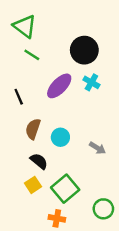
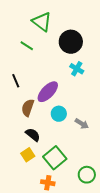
green triangle: (25, 26) -> (42, 22), moved
purple ellipse: (59, 86) -> (48, 92), moved
cyan circle: (60, 137) -> (59, 114), moved

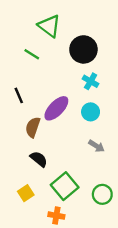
cyan circle: (59, 114) -> (91, 112), moved
yellow square: (28, 155) -> (26, 193), moved
green circle: (87, 175) -> (102, 194), moved

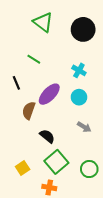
black circle: (83, 49) -> (83, 29), moved
green line: (32, 54) -> (34, 59), moved
black semicircle: (39, 159) -> (47, 136), moved

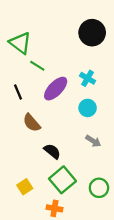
green triangle: (43, 22) -> (20, 43), moved
purple ellipse: (49, 94) -> (56, 89), moved
brown semicircle: (29, 111) -> (32, 123), turned -60

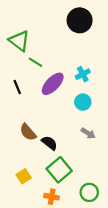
black circle: (92, 33) -> (80, 20), moved
cyan cross: (88, 78) -> (83, 74), turned 32
brown semicircle: (32, 123) -> (28, 132), moved
green circle: (99, 188) -> (89, 192), moved

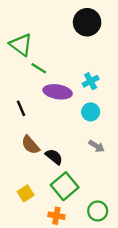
purple ellipse: (53, 84) -> (58, 92), turned 55
black line: (17, 87) -> (21, 108), moved

